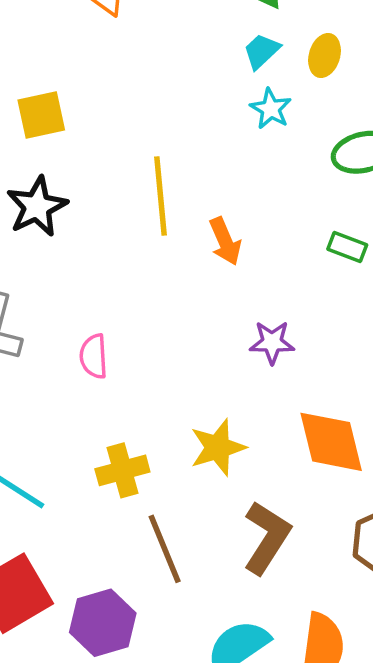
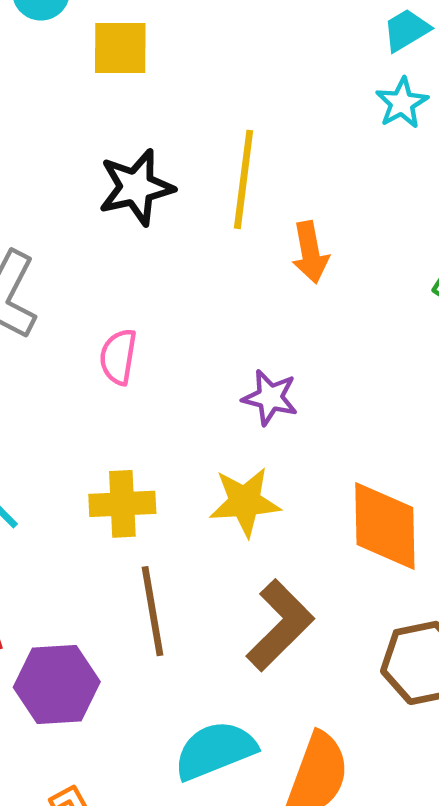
black star: (37, 207) -> (136, 187), moved
purple star: (272, 342) -> (270, 398), moved

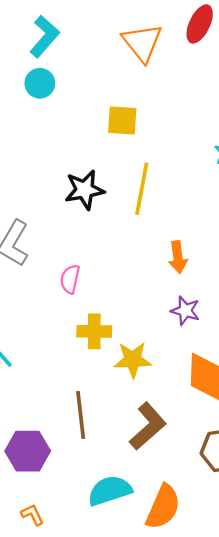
yellow square: (120, 48) -> (122, 121), moved
orange arrow: (310, 252) -> (178, 257), moved
purple star: (270, 398) -> (185, 311), moved
yellow cross: (122, 504) -> (94, 331), moved

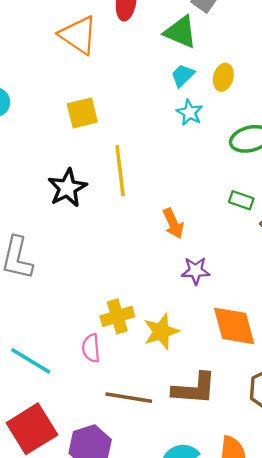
pink semicircle: (70, 279) -> (91, 348), moved
brown line: (81, 415) -> (129, 398), turned -57
brown L-shape: (148, 426) -> (194, 389), turned 63

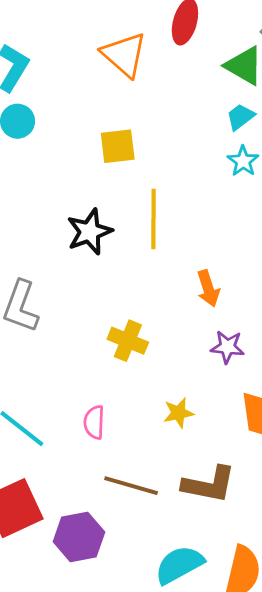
yellow cross: (117, 316) -> (128, 341), moved, turned 32
yellow star: (161, 331) -> (178, 413), size x0.7

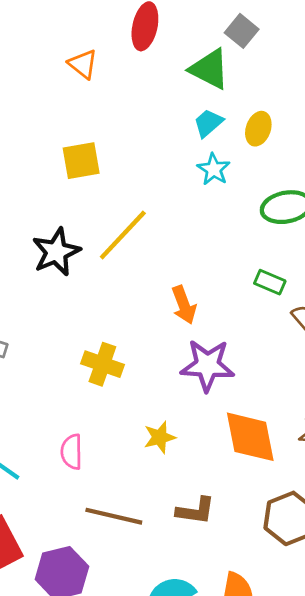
orange triangle: (124, 55) -> (83, 64), size x0.6
yellow line: (154, 219) -> (123, 235), turned 46
purple star: (227, 347) -> (207, 365), size x1.5
brown L-shape: (209, 485) -> (196, 511), size x0.7

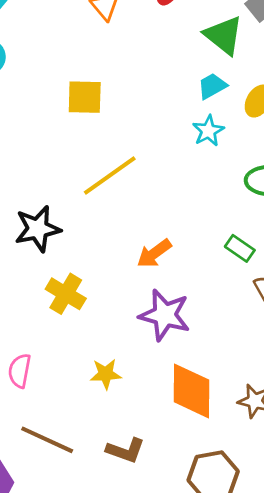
black star: (56, 252) -> (38, 229), moved
orange arrow: (184, 305) -> (154, 253), turned 63

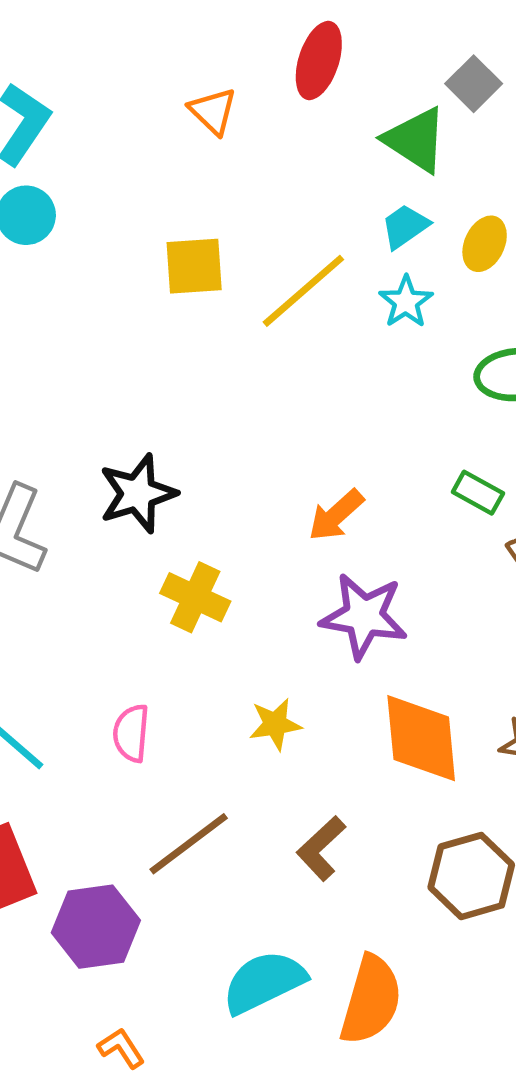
yellow line: (110, 176) -> (303, 291), moved
brown line: (47, 440) -> (189, 844), turned -56
brown L-shape: (125, 450) -> (321, 848), turned 123

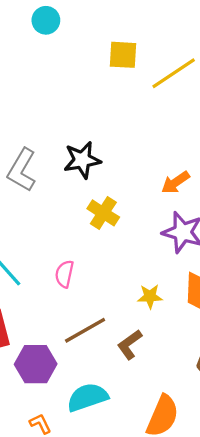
yellow star: (275, 724) -> (150, 296), moved
brown L-shape: (321, 848) -> (130, 345), moved
cyan semicircle: (264, 982) -> (88, 397), moved

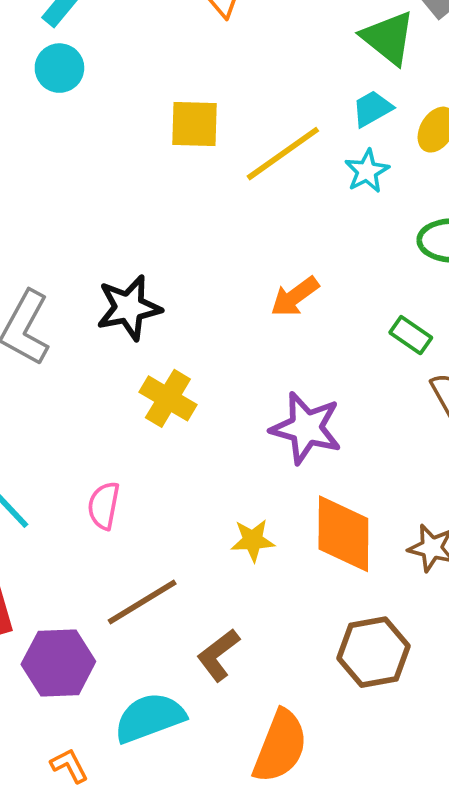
orange arrow: (175, 182) -> (295, 297), moved
brown L-shape: (130, 345) -> (218, 655), moved

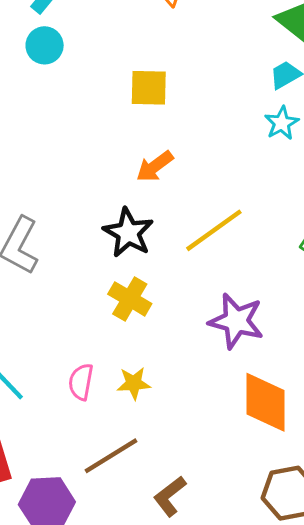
yellow line: (283, 154) -> (214, 230), moved
orange arrow: (295, 297) -> (155, 166), moved
black star: (129, 308) -> (128, 233), moved, turned -30
yellow star: (253, 540) -> (134, 383), moved

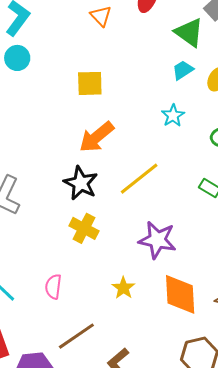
cyan star: (282, 123) -> (173, 116), moved
orange arrow: (155, 166) -> (97, 137), size x1.4
yellow star: (134, 383) -> (123, 288), moved, turned -30

